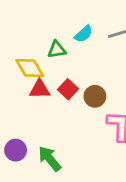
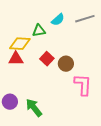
yellow diamond: (30, 68) -> (20, 44), turned -55
red triangle: (40, 89) -> (16, 59), moved

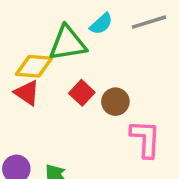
green triangle: (39, 31) -> (68, 43), size x1.6
red triangle: (16, 59) -> (27, 93), turned 35

